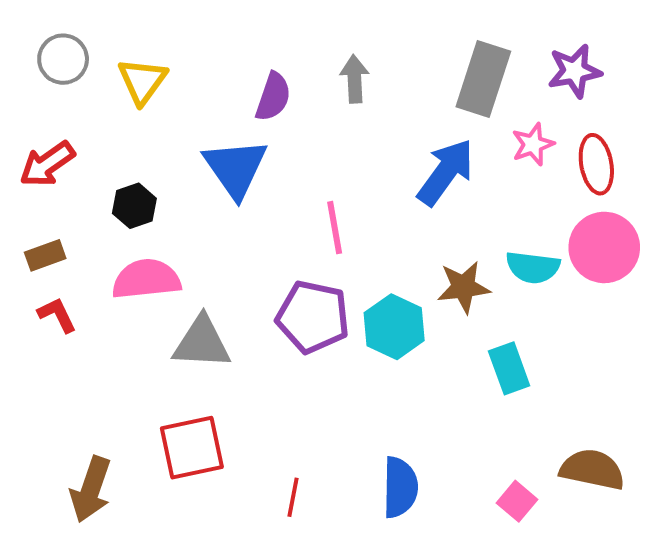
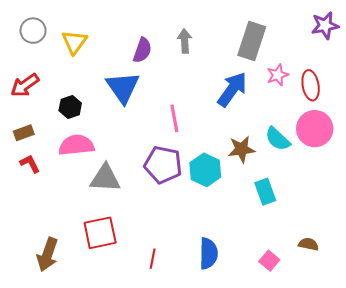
purple star: (575, 71) -> (325, 25), moved
cyan semicircle: (533, 267) -> (278, 139), turned 36
brown semicircle: (592, 469) -> (309, 244), size x0.6

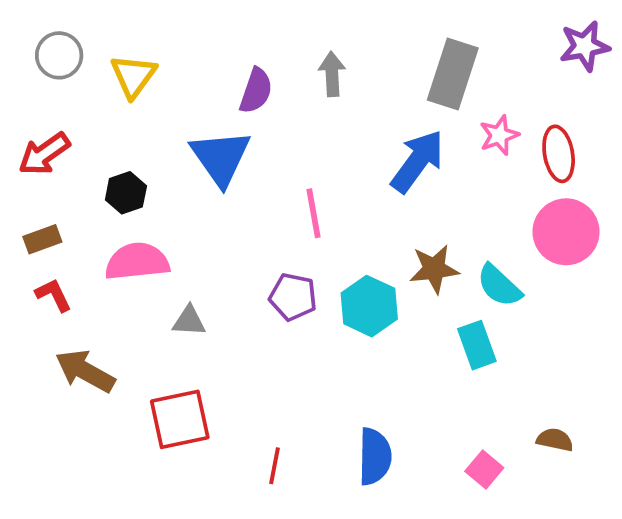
cyan semicircle: (278, 139) -> (499, 286), moved
purple pentagon: (163, 165) -> (293, 297), size x0.7
gray triangle: (105, 178) -> (189, 321), size x0.6
brown arrow: (47, 254) -> (85, 371), moved, turned 100

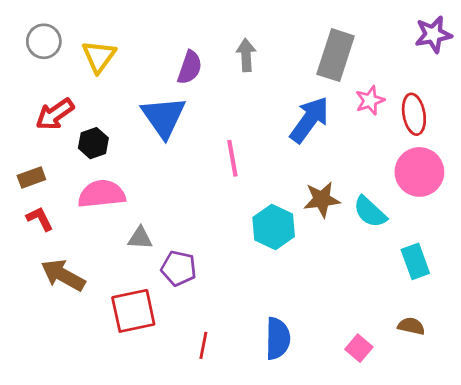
red arrow: (44, 154) -> (55, 114), moved
purple pentagon: (293, 297) -> (179, 268), moved
cyan rectangle: (477, 345) -> (415, 261), moved

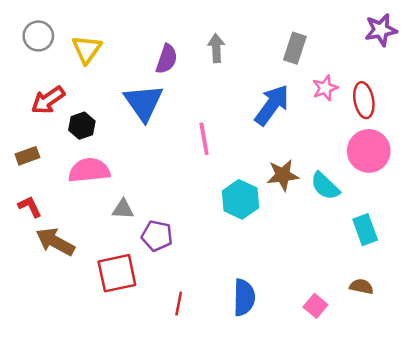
gray rectangle: (336, 55) -> (295, 48), size x0.7
red L-shape: (40, 219) -> (30, 207), moved

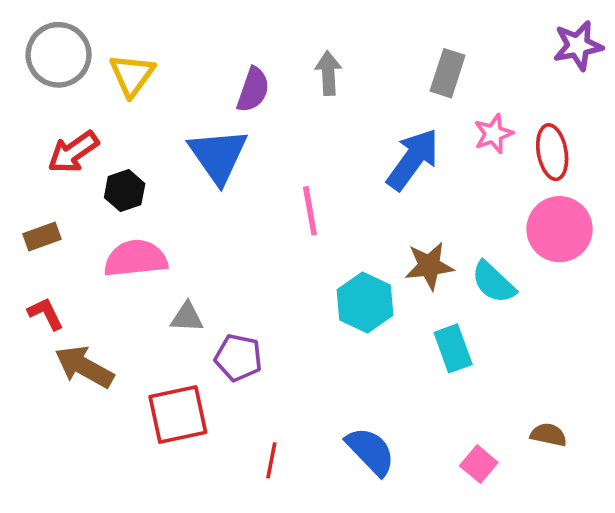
gray circle: (38, 36) -> (59, 55), size x1.4
cyan rectangle: (365, 230) -> (453, 348), moved
blue semicircle: (244, 297) -> (371, 451), turned -45

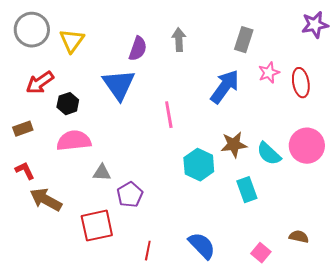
pink circle: (560, 229) -> (307, 146), moved
purple pentagon: (238, 358) -> (130, 195), turned 30

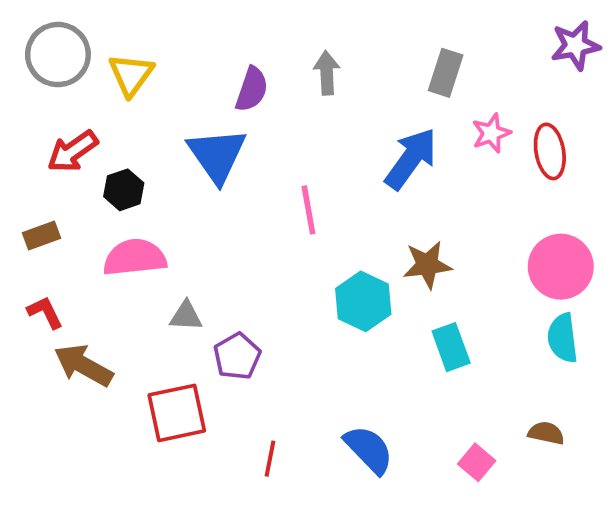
cyan semicircle: (269, 154) -> (563, 338), moved, turned 40

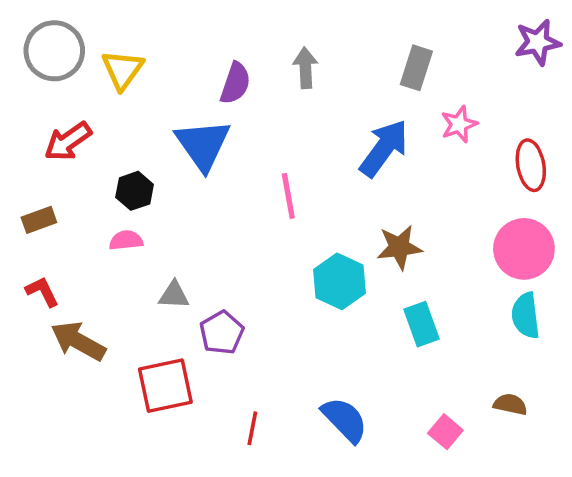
red ellipse: (550, 151) -> (531, 165), moved
black hexagon: (124, 190) -> (135, 191), moved
pink semicircle: (135, 257) -> (126, 240), size x0.6

